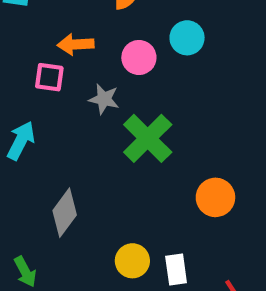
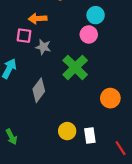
pink circle: (139, 57) -> (89, 34), moved
gray star: (104, 99) -> (43, 47), moved
gray diamond: (65, 213) -> (39, 90), moved

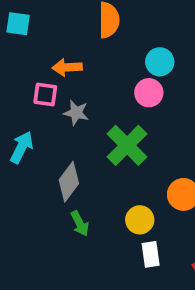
yellow circle: (67, 131) -> (140, 220), moved
green arrow: (11, 137) -> (80, 223), moved

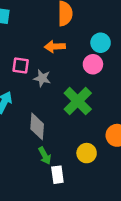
orange arrow: (67, 67) -> (55, 47), moved
gray diamond: (69, 182) -> (37, 126), turned -32
white rectangle: (151, 254) -> (57, 175), moved

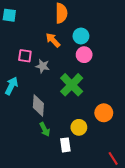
cyan circle: (101, 43) -> (81, 36), moved
orange arrow: (55, 47) -> (53, 40), turned 49
white rectangle: (57, 175) -> (65, 145), moved

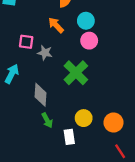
orange circle: (104, 113) -> (114, 123), moved

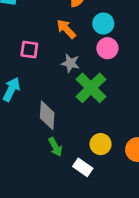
gray star: (45, 53) -> (70, 63), moved
white rectangle: (69, 137) -> (83, 167), turned -48

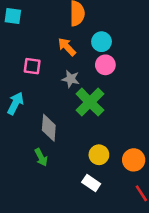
green arrow: (55, 147) -> (41, 157), moved
white rectangle: (83, 167) -> (91, 183), moved

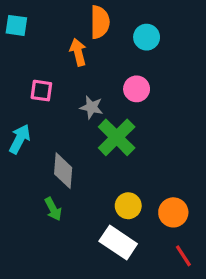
cyan circle: (102, 42) -> (147, 37), moved
orange arrow: (67, 47) -> (78, 52), moved, turned 30
white rectangle: (91, 183) -> (118, 242), size x1.5

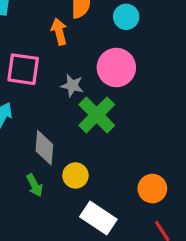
pink circle: (137, 89) -> (116, 68), size x1.5
pink square: (41, 91) -> (23, 69), size x1.5
yellow circle: (128, 206) -> (75, 175), moved

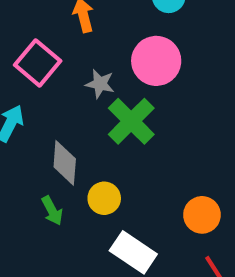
pink square: (23, 69) -> (38, 63), turned 32

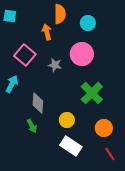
green cross: (131, 121) -> (92, 93), moved
yellow circle: (104, 198) -> (67, 120), moved

